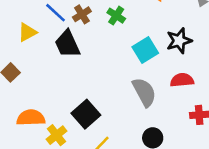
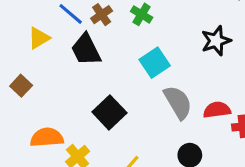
cyan square: (145, 50) -> (155, 63), moved
red semicircle: (182, 80) -> (217, 110), moved
black square: (86, 114) -> (109, 112), moved

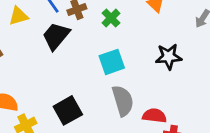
black trapezoid: (86, 50) -> (56, 36), turned 52
black square: (109, 112) -> (68, 110), moved

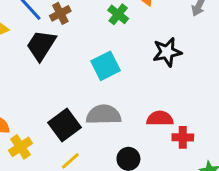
green cross: (111, 18) -> (118, 14), moved
gray semicircle: (123, 101) -> (104, 115), moved, turned -68

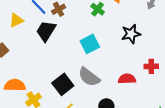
gray semicircle: (104, 115) -> (89, 77), turned -140
red cross: (183, 137) -> (151, 66), moved

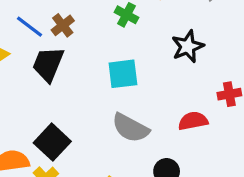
cyan square: (90, 44) -> (123, 74), turned 30
black square: (63, 84) -> (52, 142), moved

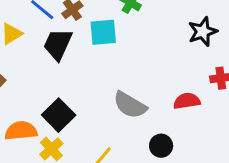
black star: (188, 46) -> (203, 32), moved
cyan square: (123, 74) -> (103, 32), moved

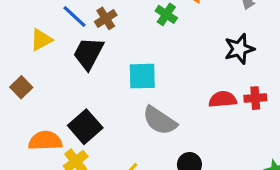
cyan square: (103, 32) -> (142, 76), moved
red semicircle: (187, 101) -> (223, 99), moved

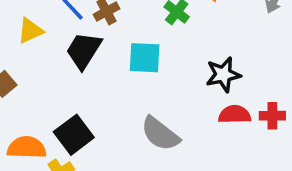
black star: (239, 49) -> (223, 75), moved
cyan square: (142, 76) -> (145, 58), moved

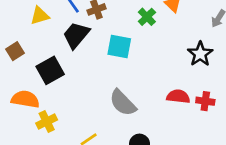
black star: (223, 75) -> (200, 54), moved, turned -30
black square: (74, 135) -> (50, 70), moved

